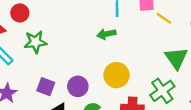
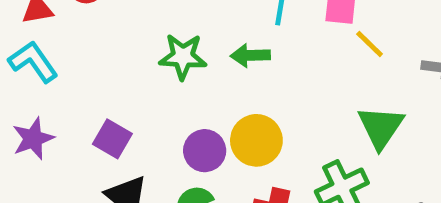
green star: (35, 42) -> (183, 57), moved
purple circle: (78, 86) -> (205, 151), moved

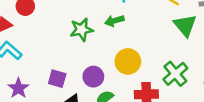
green triangle: (381, 127) -> (185, 25), moved
purple circle: (205, 151) -> (93, 77), moved

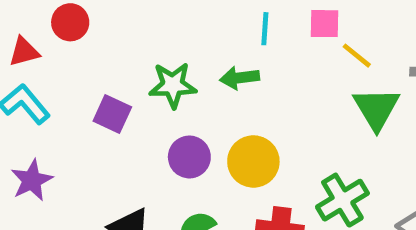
purple circle: (93, 77) -> (189, 157), moved
purple square: (57, 79) -> (112, 114), moved

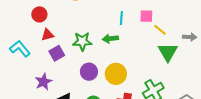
red triangle: (24, 52) -> (48, 35), moved
purple square: (112, 114) -> (57, 53), turned 35
purple star: (32, 180) -> (43, 82), moved

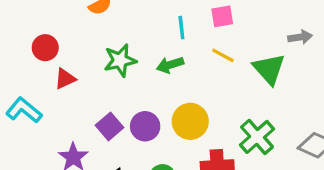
yellow line: (160, 30) -> (223, 55), moved
green star: (82, 41) -> (120, 60), moved
purple square: (57, 53) -> (109, 126), moved

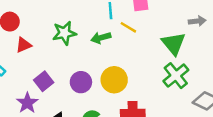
yellow line: (223, 55) -> (128, 27), moved
purple square: (109, 126) -> (44, 81), moved
green cross: (257, 137) -> (176, 76), moved

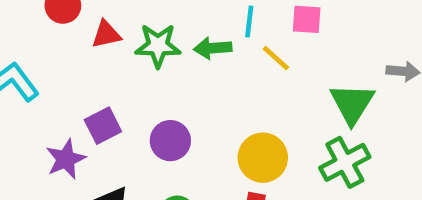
green arrow: (101, 38) -> (213, 48), moved
red triangle: (23, 45) -> (106, 34), moved
yellow circle: (114, 80) -> (263, 158), moved

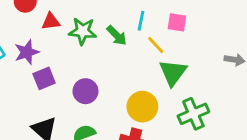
green arrow: (213, 48) -> (117, 35), turned -135
green triangle: (352, 104) -> (173, 73), moved
purple star: (66, 159) -> (27, 52), moved

